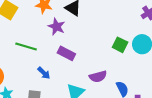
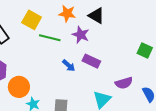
green line: (26, 46) -> (50, 38), moved
blue arrow: (44, 73) -> (69, 66), moved

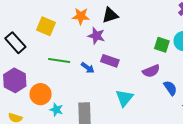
black triangle: (96, 16) -> (110, 15), turned -42
green line: (50, 38) -> (59, 61), moved
purple semicircle: (124, 83) -> (151, 71), moved

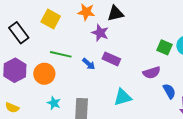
orange circle: (41, 94) -> (44, 74), moved
cyan triangle: (124, 98) -> (123, 97), turned 30

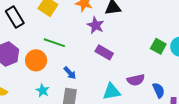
blue arrow: (89, 64) -> (70, 73), moved
purple semicircle: (152, 73) -> (136, 80), moved

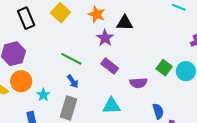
green line: (54, 43) -> (71, 59), moved
orange circle: (36, 60) -> (21, 81), moved
purple semicircle: (136, 80) -> (138, 83), moved

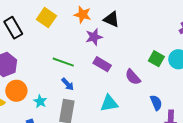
black triangle: (125, 23) -> (111, 19), turned 30
purple star: (105, 38) -> (94, 37), turned 30
purple semicircle: (138, 83) -> (133, 77), turned 60

